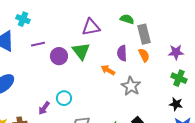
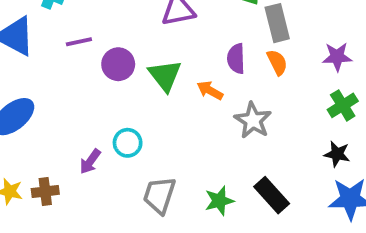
green triangle: (81, 51) -> (165, 75), moved
green cross: (179, 78) -> (343, 105), turned 35

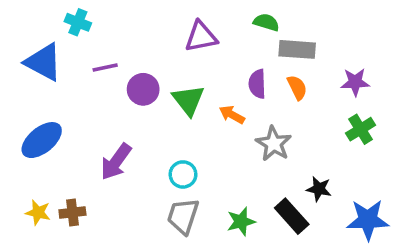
gray rectangle: (277, 23) -> (297, 49), turned -72
cyan circle: (128, 143) -> (183, 174), moved
black star: (337, 154) -> (319, 189), moved
purple arrow: (90, 162) -> (116, 162), moved, size x1.5

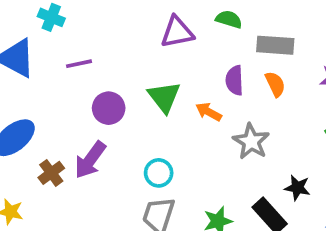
green semicircle: (266, 22) -> (229, 19), moved
purple circle: (143, 89) -> (109, 108), moved
brown cross: (72, 213) -> (51, 173), moved, turned -30

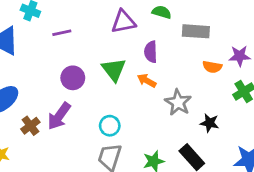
purple line: (79, 64) -> (62, 33), moved
purple semicircle: (234, 80) -> (151, 52), moved
orange semicircle: (275, 84) -> (212, 67), moved, turned 126
black star: (297, 188) -> (210, 123), moved

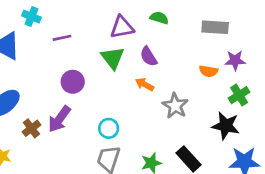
gray rectangle: (196, 31) -> (215, 27), moved
purple semicircle: (151, 52) -> (149, 56), turned -30
green triangle: (114, 70) -> (113, 58), moved
black star: (210, 123) -> (226, 126), moved, size x1.5

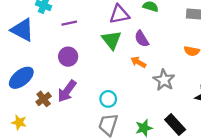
purple circle: (73, 82) -> (68, 57), moved

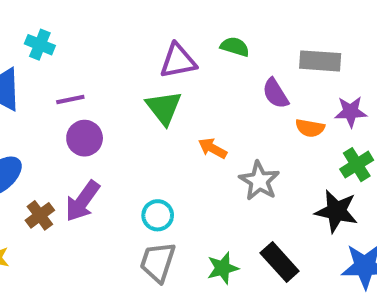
purple line: (69, 23) -> (70, 100), moved
purple semicircle: (142, 39) -> (275, 93), moved

